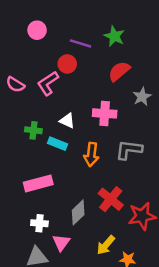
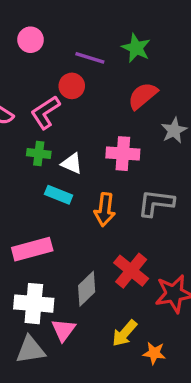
green cross: (33, 130) -> (39, 154), moved
white cross: (39, 223) -> (34, 304), size x1.6

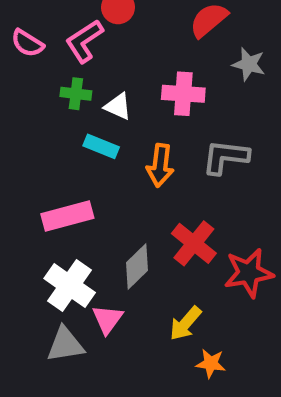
gray star: (174, 130) -> (249, 64), turned -30
white cross: (34, 304) -> (70, 285), turned 30
orange star: (154, 353) -> (211, 363), moved

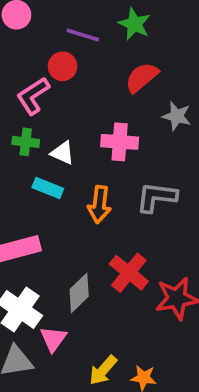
yellow arrow: (185, 323) -> (103, 370), moved

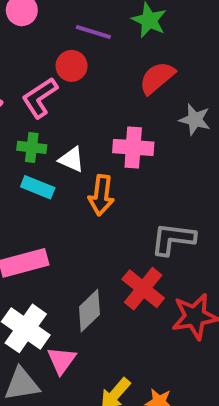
cyan rectangle: (48, 188) -> (38, 187), moved
gray L-shape: (156, 197) -> (173, 239), moved
orange arrow: (99, 204) -> (101, 195), moved

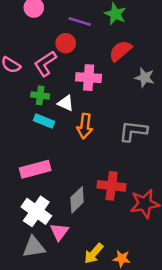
pink cross: (133, 147) -> (89, 78), moved
gray L-shape: (173, 239) -> (133, 131), moved
red cross: (143, 289) -> (112, 186), turned -32

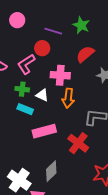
orange arrow: (85, 126) -> (68, 98), moved
pink rectangle: (35, 169) -> (44, 131), moved
red cross: (112, 186) -> (78, 143), moved, turned 30

